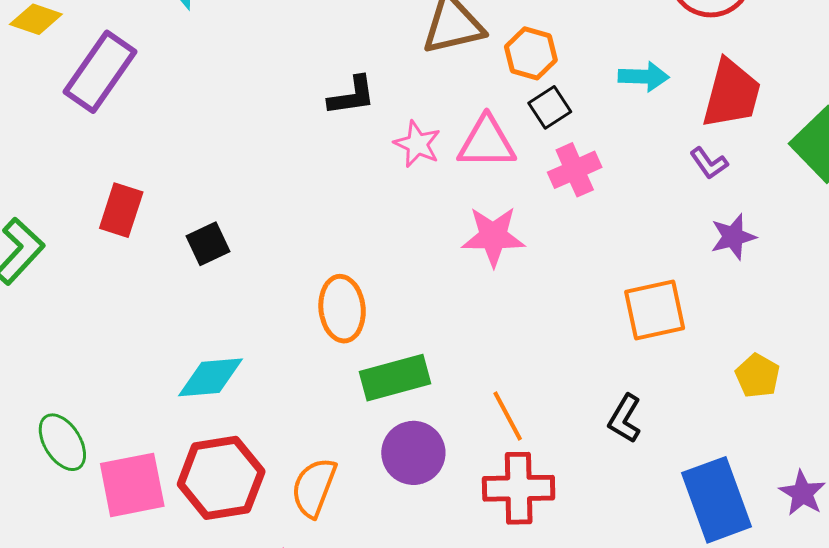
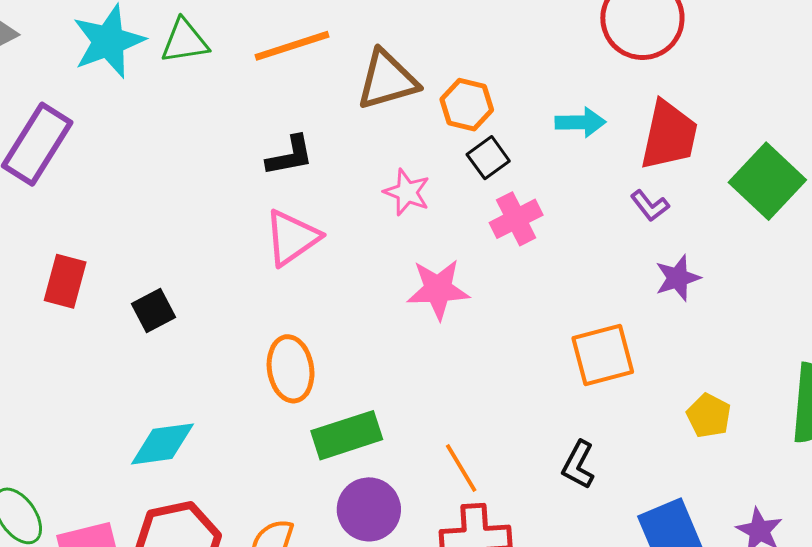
pink triangle: (487, 142) -> (292, 238), moved, turned -32
pink star: (417, 144) -> (407, 192), moved

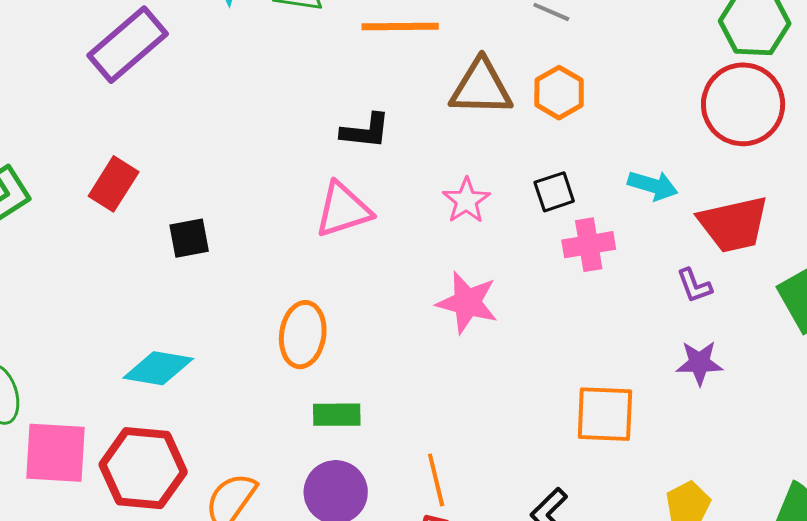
orange hexagon: (467, 105) -> (559, 93), moved
red trapezoid: (669, 135) -> (734, 224), turned 48
pink cross: (516, 219) -> (589, 245), moved
green rectangle: (347, 435) -> (337, 415), size x0.7

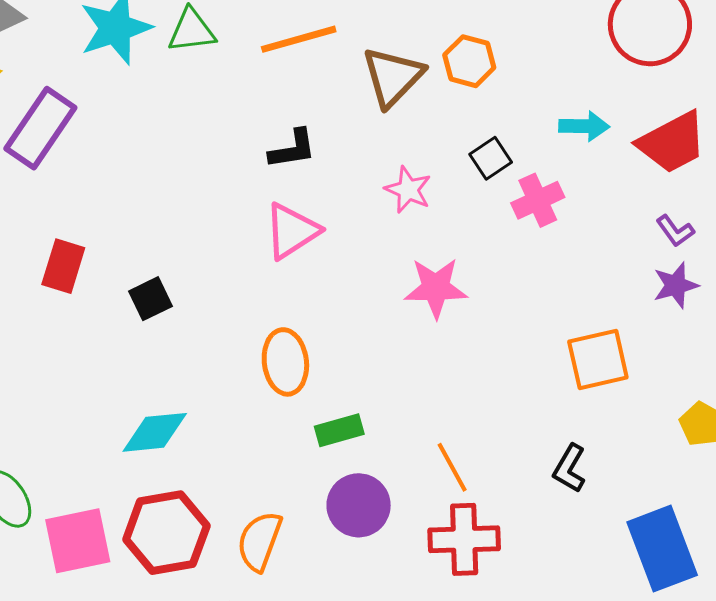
brown triangle: (481, 87) -> (393, 77), turned -32
purple L-shape: (694, 286) -> (675, 231), moved

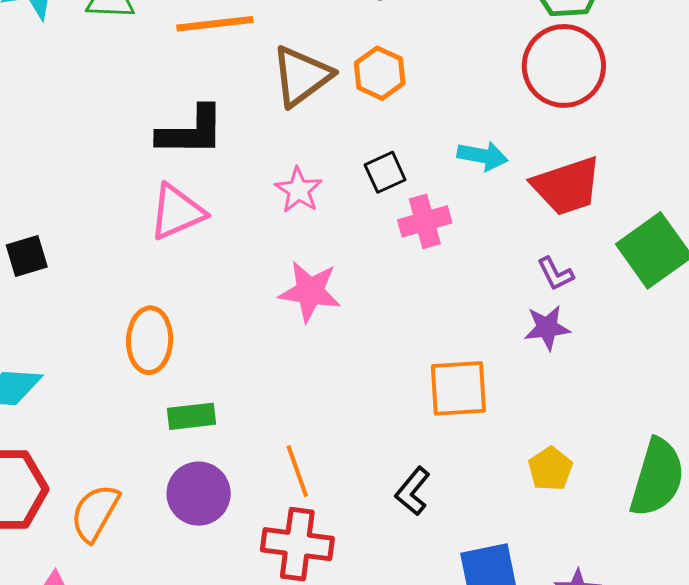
black L-shape: (293, 149) -> (191, 131), size x1.4

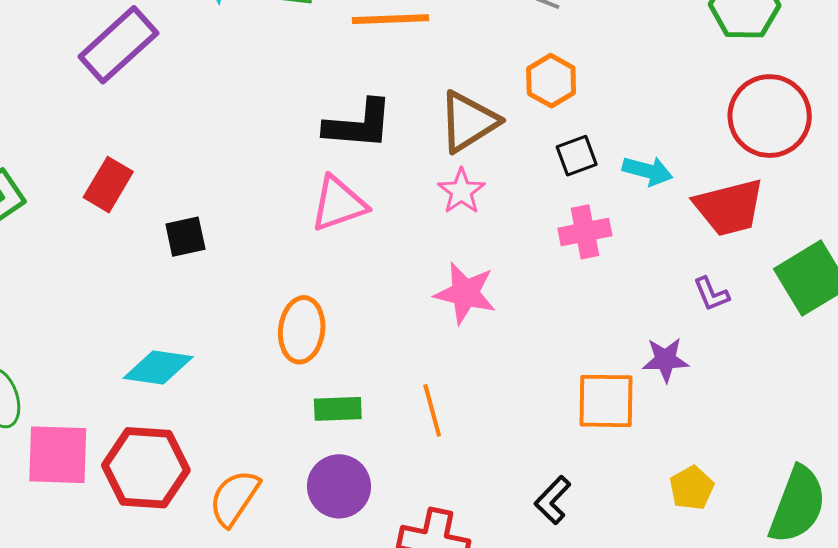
red circle: (564, 66) -> (770, 116), moved
brown triangle: (302, 76) -> (469, 122), moved
black square: (385, 172) -> (577, 156), moved
purple star: (547, 328) -> (665, 360), moved
orange line: (297, 471) -> (432, 410), moved

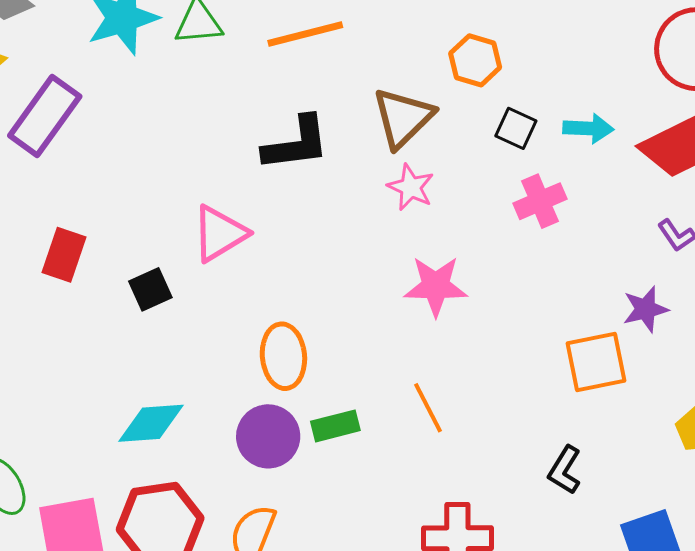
black square: (577, 156) -> (516, 128), turned -33
pink triangle: (339, 204) -> (220, 234), moved
purple circle: (339, 486) -> (268, 436), moved

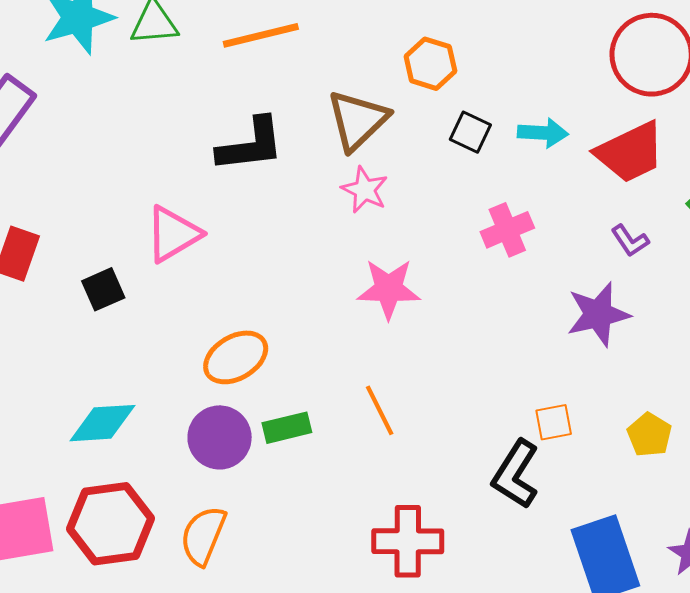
pink cross: (540, 201) -> (507, 230), moved
purple star: (645, 309) -> (598, 314), size x1.4
orange ellipse: (283, 356) -> (236, 357), turned 64
orange square: (596, 362) -> (554, 422), moved, size x0.6
black L-shape: (565, 470) -> (516, 474), size x1.4

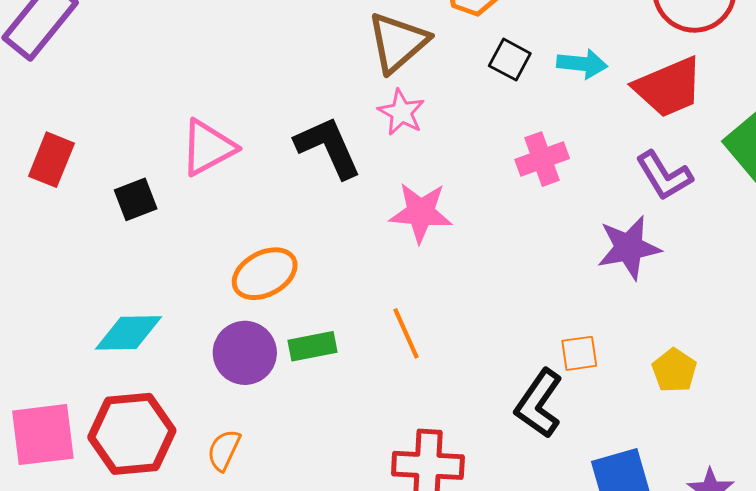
black L-shape: (251, 145) -> (328, 147), moved, turned -110
purple L-shape: (630, 241) -> (664, 176), size x1.5
orange semicircle: (203, 536) -> (224, 450), size x0.7

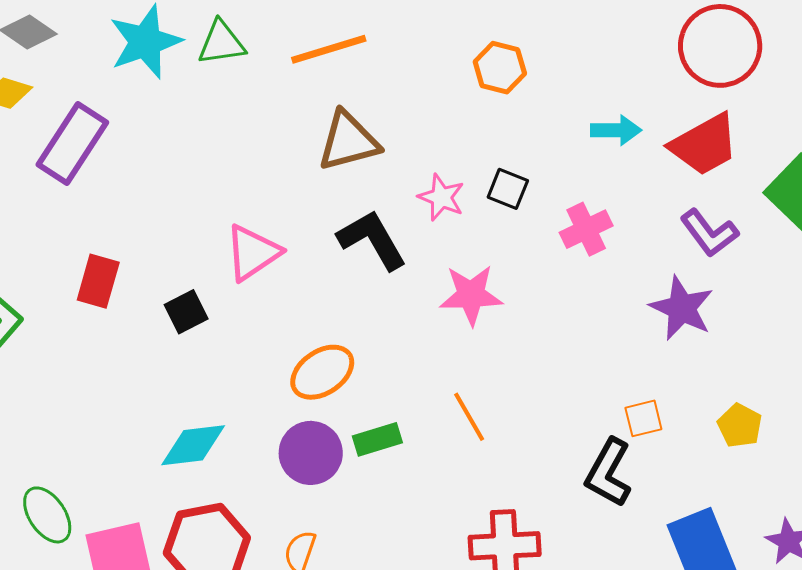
brown triangle: (398, 42) -> (348, 141), moved, turned 32
black square: (510, 60) -> (508, 189), moved
purple star: (629, 248) -> (682, 308), turned -30

